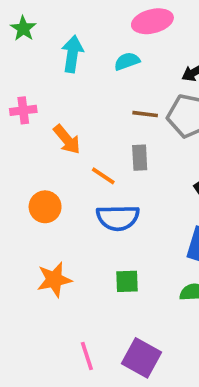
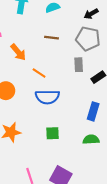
brown line: (145, 114) -> (52, 38), moved
gray rectangle: (140, 158) -> (79, 65), moved

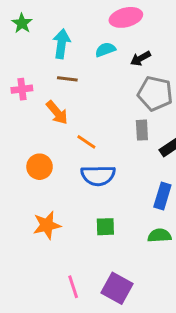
black arrow: (91, 14) -> (140, 58), moved
brown line: (52, 38) -> (67, 79), moved

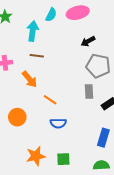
cyan semicircle: (105, 50) -> (51, 15), moved, turned 136
blue semicircle: (98, 175) -> (58, 123), size x0.7
orange star: (47, 225) -> (36, 156), moved

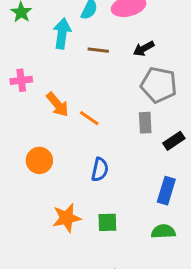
brown line: (37, 56) -> (98, 50), moved
orange line: (50, 100) -> (89, 118), moved
blue semicircle: (58, 123) -> (100, 169), turned -77

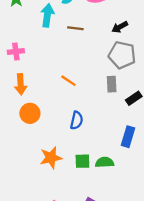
black arrow: (144, 49) -> (120, 27), moved
orange arrow: (58, 104) -> (21, 84), moved, turned 36
green semicircle: (163, 231) -> (105, 162), moved

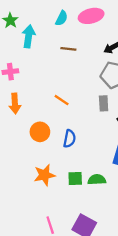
cyan arrow: (47, 15) -> (29, 36), moved
orange circle: (30, 113) -> (40, 132), moved

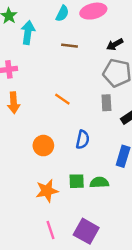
orange circle: (40, 132) -> (43, 146), moved
blue semicircle: (69, 139) -> (83, 140), moved
orange star: (44, 175) -> (47, 191), moved

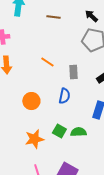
black arrow: (115, 44) -> (91, 16), turned 72
gray rectangle: (106, 103) -> (73, 72), moved
green square: (77, 181) -> (59, 131), turned 32

